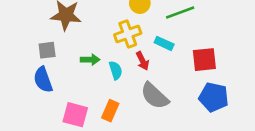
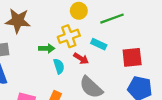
green arrow: (90, 60) -> (47, 48), moved
red arrow: (143, 61) -> (81, 58), turned -32

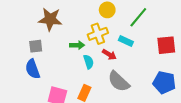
green line: (112, 19) -> (138, 17), turned -30
red square: (132, 57) -> (166, 45), moved

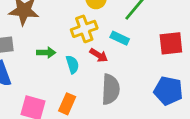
green arrow: (77, 45) -> (46, 53), moved
gray semicircle: (119, 81) -> (111, 89), turned -130

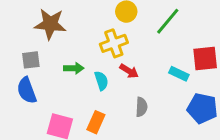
cyan rectangle: (120, 38) -> (179, 74), moved
gray semicircle: (111, 89) -> (141, 107), size x0.6

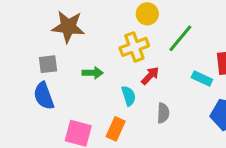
green line: (168, 21) -> (180, 38), moved
red arrow: (129, 71) -> (150, 76), turned -78
cyan semicircle: (101, 81) -> (129, 96), moved

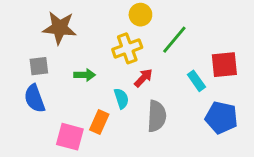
cyan rectangle: (202, 79) -> (196, 81), turned 30
gray semicircle: (163, 113) -> (157, 116), size x1.5
orange rectangle: (116, 129) -> (99, 122), moved

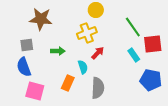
green line: (174, 40) -> (133, 27), moved, turned -75
gray semicircle: (157, 116) -> (98, 88), moved
pink square: (70, 137) -> (35, 91), moved

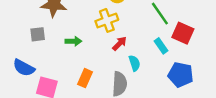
red square: (153, 44) -> (183, 33), turned 30
blue semicircle: (24, 67) -> (24, 68), moved, turned -42
cyan semicircle: (83, 67) -> (134, 63), moved

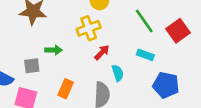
red square: (183, 33) -> (178, 31), moved, turned 30
gray square: (38, 34) -> (32, 66), moved
cyan rectangle: (161, 46) -> (145, 55), turned -35

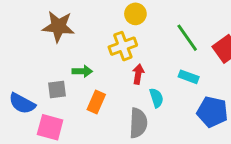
red arrow: (102, 52) -> (138, 74), turned -35
orange rectangle: (66, 89) -> (96, 102), moved

